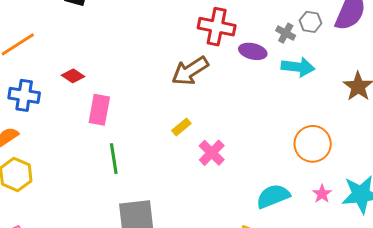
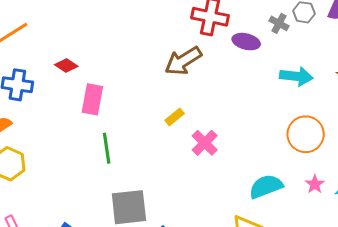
cyan arrow: (298, 67) -> (296, 76), moved

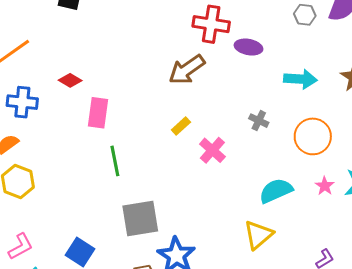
gray cross: (279, 23) -> (259, 121), moved

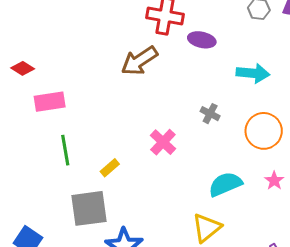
pink rectangle: (98, 113) -> (50, 102), turned 72
yellow rectangle: (181, 126) -> (110, 168), moved

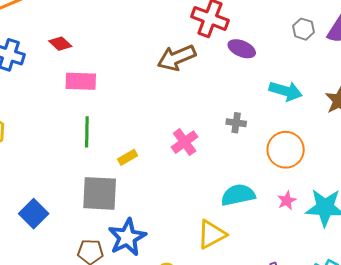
gray cross: (210, 114) -> (236, 123), turned -30

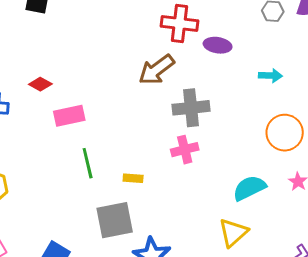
cyan arrow: (286, 91) -> (270, 76), size x0.7
gray cross: (236, 123) -> (191, 108), moved, size x1.8
pink cross: (185, 142) -> (185, 150), turned 36
yellow rectangle: (128, 157) -> (133, 178), turned 48

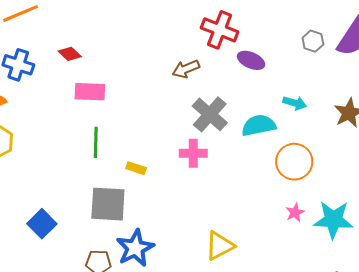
brown arrow: (157, 70) -> (186, 69), size x0.7
gray cross: (191, 108) -> (210, 114), turned 33
cyan semicircle: (249, 188) -> (259, 125), moved

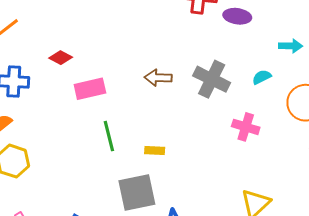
brown arrow: (186, 69) -> (158, 78), moved, turned 40
cyan semicircle: (259, 125) -> (262, 77), size x0.6
pink cross: (193, 153) -> (246, 127), moved, turned 32

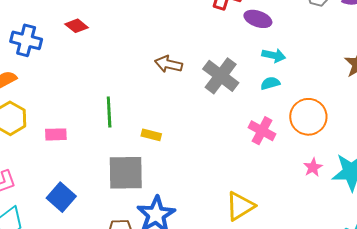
cyan arrow: (291, 46) -> (274, 55), moved
pink rectangle: (90, 89) -> (56, 134), moved, size x0.7
pink cross: (246, 127) -> (262, 131), moved

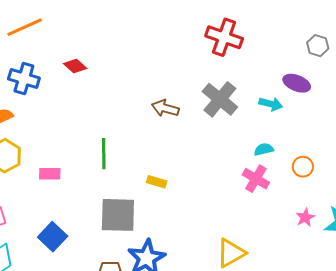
purple ellipse: (258, 19) -> (297, 83), moved
gray cross: (221, 76) -> (220, 99), moved
cyan semicircle: (270, 83) -> (264, 149), moved
orange circle: (308, 117) -> (303, 167), size x0.6
yellow rectangle: (151, 135) -> (157, 182), moved

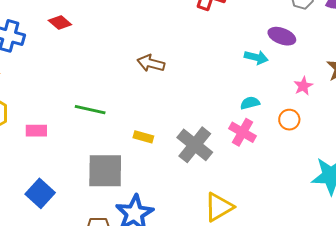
gray cross: (220, 99) -> (195, 145), moved
green line: (104, 154) -> (90, 110), turned -76
pink star: (305, 217) -> (303, 86), moved

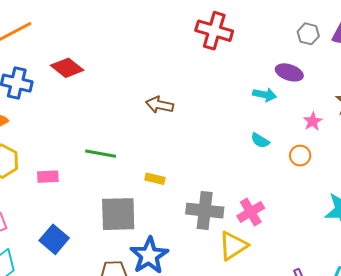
red diamond: (60, 23) -> (67, 68), size x1.4
cyan semicircle: (250, 103) -> (260, 140), turned -132
pink cross: (243, 132) -> (251, 212), moved, turned 32
gray cross: (195, 145) -> (205, 211), moved, turned -30

